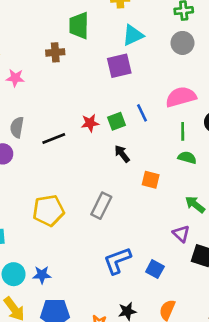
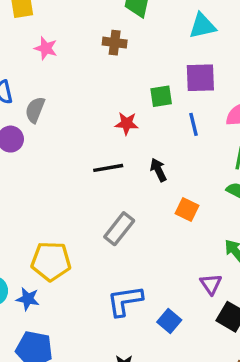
brown cross: (55, 52) -> (115, 43), moved
purple square: (119, 66) -> (200, 78), moved
green square: (117, 121) -> (161, 96), moved
black line: (54, 139) -> (108, 168), moved
yellow pentagon: (48, 211) -> (51, 261), moved

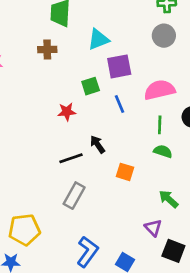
cyan triangle: (202, 26) -> (98, 39), moved
black line: (108, 168) -> (71, 158), moved
blue L-shape: (125, 301) -> (87, 252), turned 144

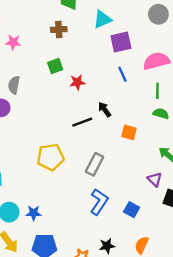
green square: (91, 86) -> (55, 66), moved
gray rectangle: (74, 196) -> (94, 164), moved
yellow pentagon: (24, 230) -> (50, 157), moved

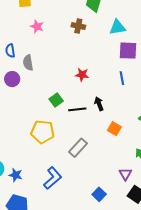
green square: (55, 66) -> (56, 100), moved, turned -32
gray semicircle: (14, 85) -> (28, 63), turned -35
blue L-shape: (99, 202) -> (53, 178), moved

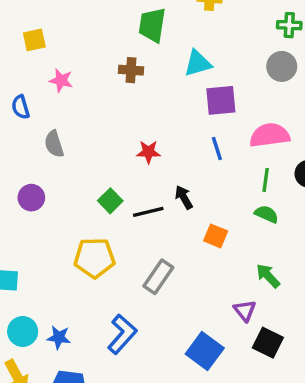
blue semicircle: (10, 51) -> (21, 107), moved
purple circle: (12, 79) -> (31, 198), moved
blue square: (99, 194) -> (205, 351), size x1.5

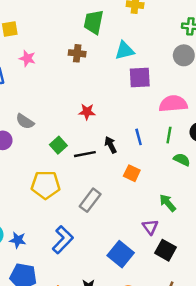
gray semicircle: (54, 144) -> (25, 121), moved, turned -42
blue line: (217, 149) -> (139, 137), moved
green semicircle: (266, 214) -> (182, 160), moved

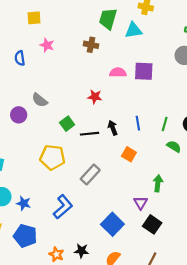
cyan triangle: (124, 51) -> (133, 30), moved
pink semicircle: (173, 104) -> (118, 73), moved, size x0.7
green arrow: (168, 203) -> (158, 183), turned 42

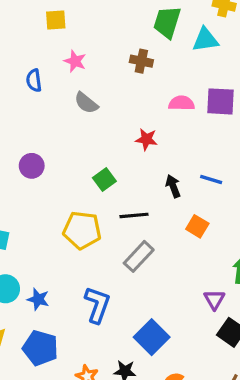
gray semicircle: (40, 100) -> (86, 103), moved
blue line: (138, 123) -> (211, 179), turned -64
black line: (89, 134) -> (134, 215), moved
blue L-shape: (63, 207) -> (97, 305), turned -30
blue square: (112, 224) -> (152, 337), moved

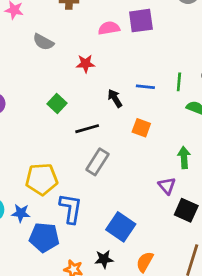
gray semicircle: (86, 103) -> (43, 42), moved
yellow pentagon: (82, 230) -> (42, 179), moved
blue pentagon: (40, 348) -> (44, 237), moved

